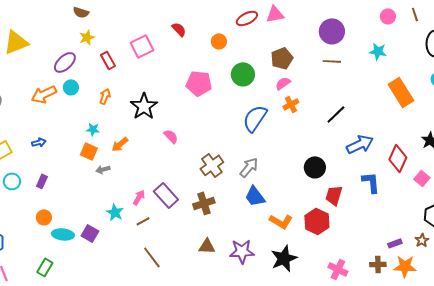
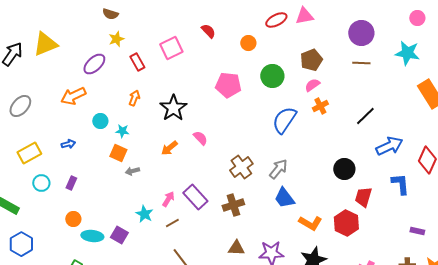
cyan star: (378, 51) -> (407, 53), size x1.4
cyan circle: (71, 87) -> (100, 121), moved
orange arrow: (120, 144) -> (169, 148), moved
purple rectangle: (395, 243) -> (417, 231), moved, turned 32

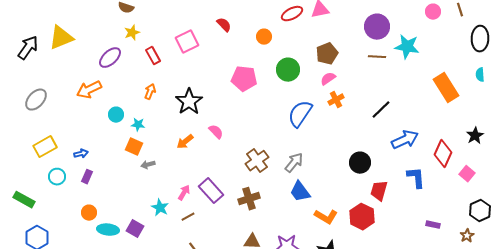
cyan star: (407, 53) -> (407, 47), moved
blue arrow: (68, 144) -> (81, 154), moved

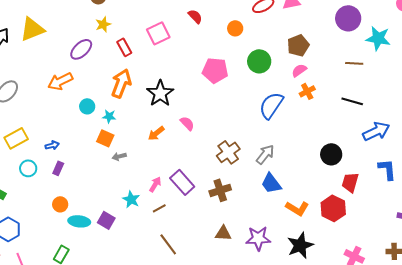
brown line: (377, 57) -> (354, 63), moved
orange arrow: (150, 92) -> (121, 83), size x1.8
black line: (381, 110) -> (352, 101), turned 60

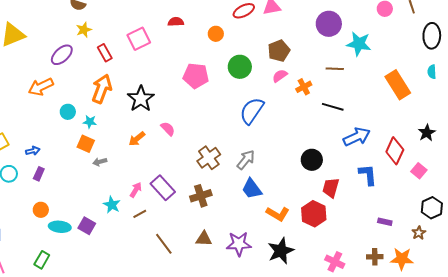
red semicircle: (195, 16) -> (176, 22), turned -49
orange cross: (307, 91) -> (304, 87), moved
brown line: (168, 244) -> (164, 244), moved

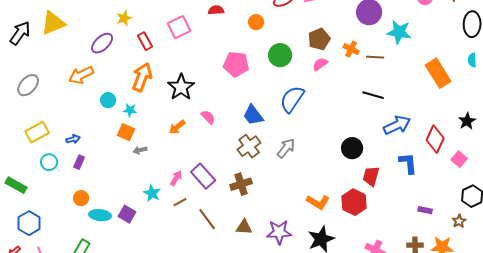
orange cross: (304, 87) -> (351, 49), moved, turned -35
blue trapezoid: (252, 189) -> (253, 115), moved
brown line: (164, 244) -> (207, 219), moved

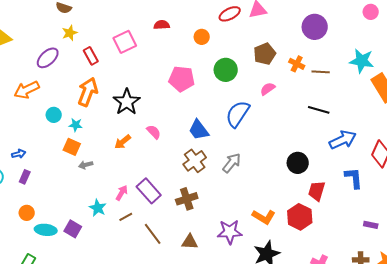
cyan star: (399, 32) -> (362, 61), moved
pink semicircle: (320, 64) -> (268, 89), moved
purple star: (279, 232) -> (230, 232), moved

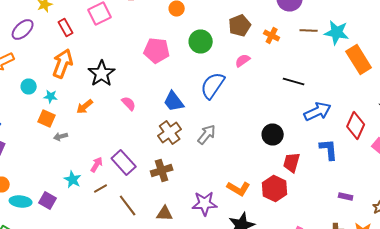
brown line: (321, 72) -> (309, 30), moved
orange arrow: (123, 142) -> (85, 106), moved

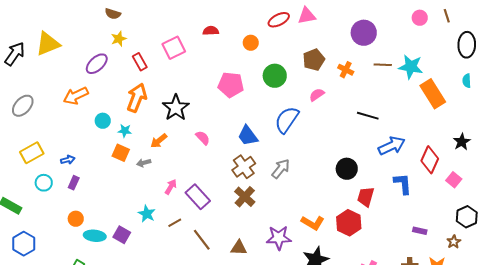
gray arrow: (61, 136) -> (144, 163), moved
pink arrow: (97, 164) -> (171, 187), moved
brown cross: (162, 170) -> (245, 197), moved, turned -30

